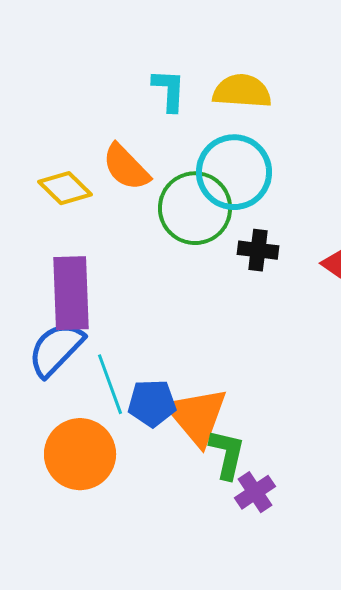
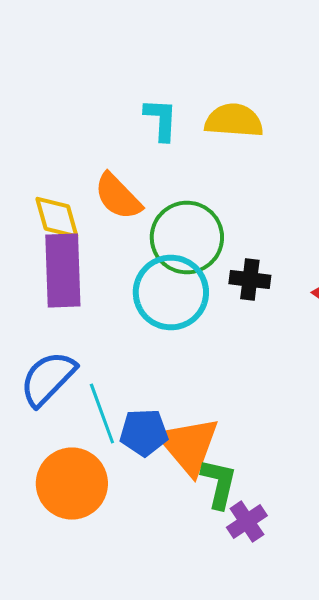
cyan circle: (234, 172) -> (171, 292), moved
yellow diamond: (65, 188) -> (57, 218), turned 30
purple rectangle: (71, 293) -> (63, 270), moved

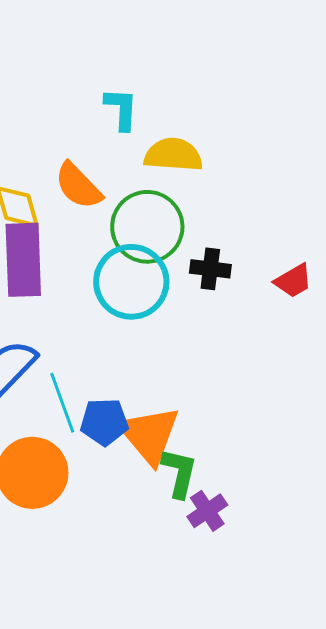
yellow semicircle: (234, 120) -> (173, 155), moved

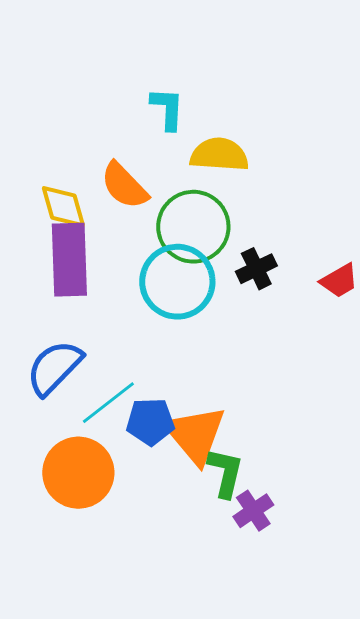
black cross: (210, 269) -> (256, 269), turned -33
cyan line: (62, 403) -> (108, 403), turned 72

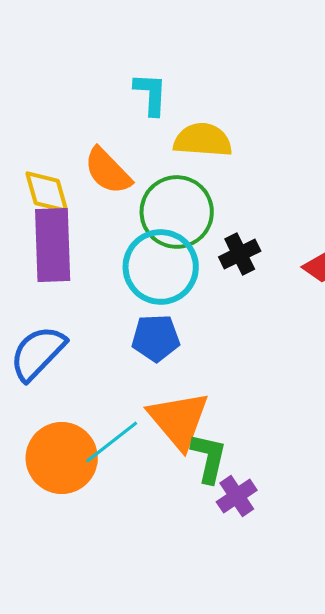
cyan line: (108, 403) -> (112, 442), moved
blue pentagon: (150, 422) -> (156, 338), moved

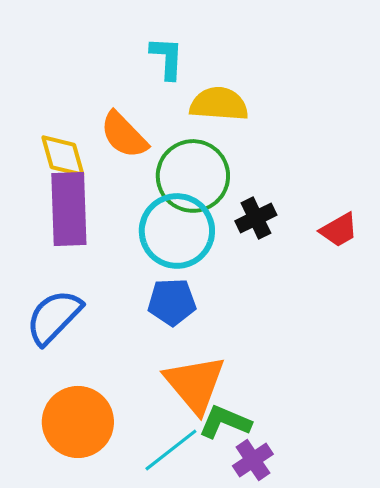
cyan line: (112, 442) -> (171, 450), moved
green L-shape: (209, 458) -> (225, 422), turned -80

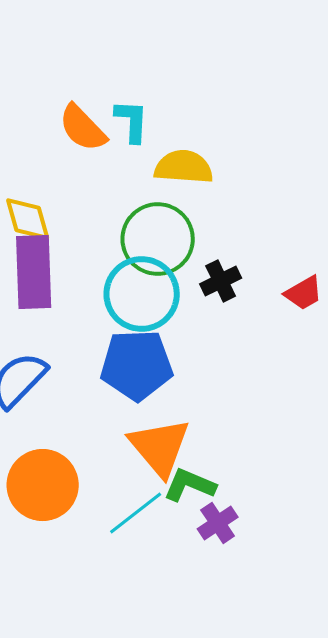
orange semicircle: (124, 135) -> (83, 128), moved
blue pentagon: (172, 302) -> (137, 365), size x1.5

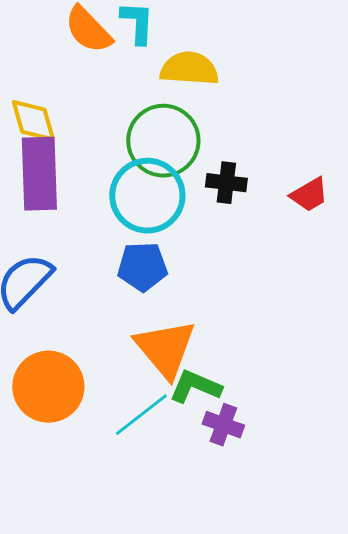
black cross: (221, 281) -> (226, 183), turned 33
blue pentagon: (137, 365) -> (142, 267), size x0.7
purple cross: (218, 523) -> (223, 425), turned -36

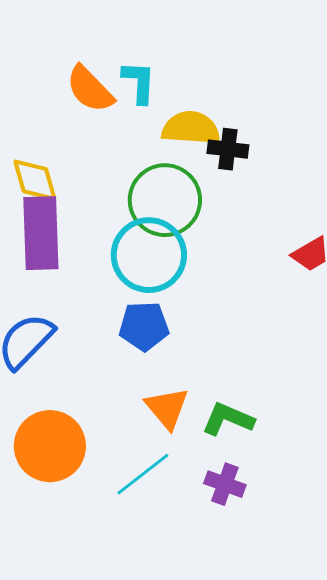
black cross: (226, 183) -> (228, 149), moved
orange triangle: (165, 349) -> (167, 408), size x0.7
green L-shape: (195, 387) -> (228, 419), moved

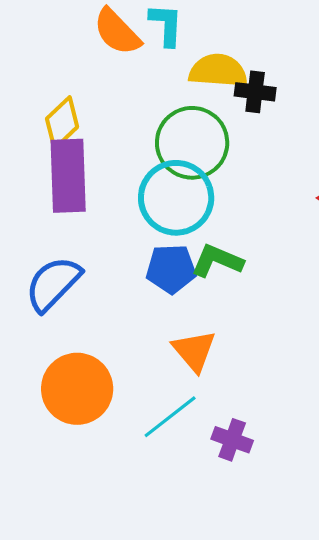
yellow diamond: (35, 180) -> (62, 123), turned 62
green L-shape: (228, 419) -> (217, 261), moved
purple cross: (225, 484) -> (232, 440), moved

